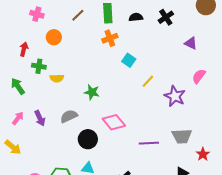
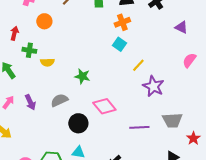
orange cross: (110, 38) -> (122, 22), moved
purple star: (175, 96) -> (153, 86), moved

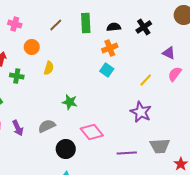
pink semicircle: (189, 60) -> (175, 74), moved
yellow semicircle: (47, 62) -> (49, 68), moved, turned -72
yellow line: (138, 65) -> (146, 80), moved

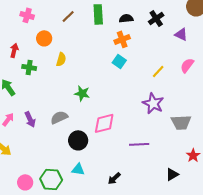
purple triangle: (169, 53) -> (181, 34), moved
pink diamond: (92, 132) -> (104, 123), turned -65
gray trapezoid: (160, 146) -> (181, 122), moved

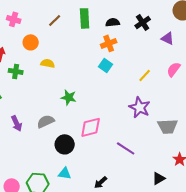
yellow semicircle: (61, 59) -> (48, 63), turned -96
purple line: (139, 144) -> (126, 148), turned 36

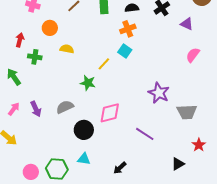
yellow line: (145, 75) -> (104, 64), moved

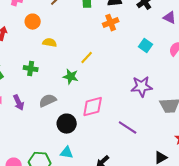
cyan square: (125, 51) -> (146, 46), moved
green cross: (35, 57) -> (31, 69), moved
purple star: (159, 93) -> (142, 87), turned -30

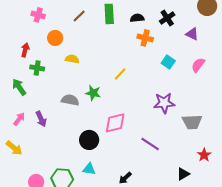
orange cross: (111, 23) -> (145, 38), moved, turned 35
yellow line: (87, 58) -> (120, 74), moved
green cross: (31, 69) -> (37, 68), moved
gray semicircle: (48, 101) -> (70, 100), moved, turned 36

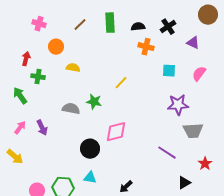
cyan square: (168, 62) -> (169, 71), turned -32
purple star: (164, 103) -> (178, 105), moved
purple line: (150, 144) -> (167, 153), moved

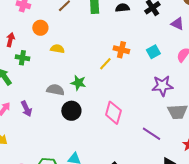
orange cross: (146, 47) -> (121, 50), moved
cyan square: (169, 71) -> (153, 52), turned -32
pink diamond: (116, 132) -> (113, 113), moved, turned -60
black circle: (90, 149) -> (71, 111), moved

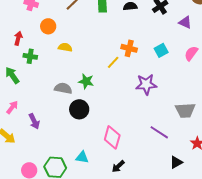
purple star: (162, 86) -> (146, 84), moved
purple arrow: (26, 109) -> (34, 121), moved
pink diamond: (113, 113) -> (112, 137), moved

